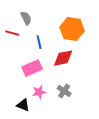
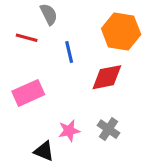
pink rectangle: (32, 68) -> (28, 93), moved

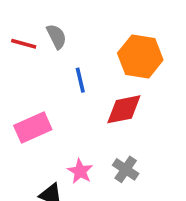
red line: (27, 38) -> (24, 44), moved
pink star: (69, 131) -> (80, 171), turned -30

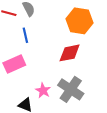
blue line: (80, 80) -> (25, 35), moved
gray cross: (126, 169) -> (71, 89), size x1.6

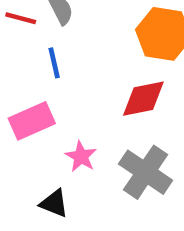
pink star: (43, 91) -> (81, 157), moved

